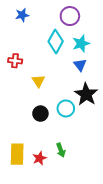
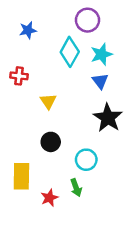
blue star: (22, 15) -> (28, 30), moved
cyan circle: (66, 108) -> (86, 160), moved
yellow rectangle: (17, 154) -> (21, 176), moved

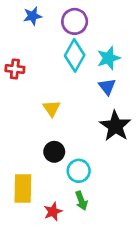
purple circle: (87, 20) -> (75, 21), moved
blue star: (28, 30) -> (32, 16), moved
red cross: (19, 76) -> (15, 69), moved
cyan circle: (86, 160) -> (79, 171), moved

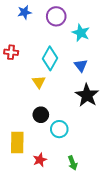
cyan diamond: (75, 55) -> (50, 58), moved
cyan star: (109, 58) -> (81, 33), moved, turned -30
green arrow: (81, 201) -> (73, 163), moved

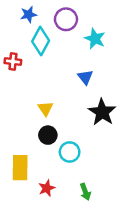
cyan diamond: (50, 58) -> (41, 41), moved
blue triangle: (81, 66) -> (85, 77), moved
yellow triangle: (39, 82) -> (45, 109), moved

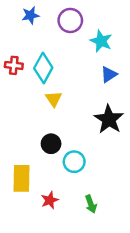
cyan diamond: (41, 41) -> (43, 68), moved
blue triangle: (85, 77) -> (109, 74), moved, turned 35
yellow triangle: (45, 109) -> (54, 99), moved

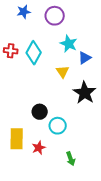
cyan star: (101, 41) -> (69, 44), moved
yellow triangle: (54, 99) -> (63, 72), moved
red star: (50, 200) -> (39, 148), moved

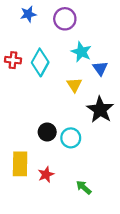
blue triangle: (85, 58) -> (100, 68), turned -32
cyan circle: (58, 126) -> (71, 138), moved
green arrow: (71, 159) -> (84, 187), turned 152

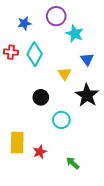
blue star: (28, 14) -> (24, 23), moved
cyan star: (81, 52) -> (75, 34), moved
black circle: (47, 132) -> (41, 97), moved

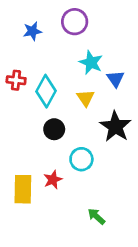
cyan star: (75, 34) -> (91, 63), moved
red cross: (11, 52) -> (16, 80), moved
cyan diamond: (35, 54) -> (46, 91), moved
red star: (40, 152) -> (53, 180), moved

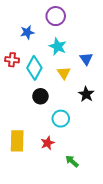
blue star: (32, 31) -> (27, 32), moved
cyan star: (91, 63) -> (58, 47), moved
black star: (115, 127) -> (86, 94), size x0.7
red star: (53, 180) -> (48, 143), moved

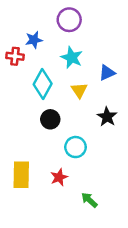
blue triangle: (86, 59) -> (107, 73), turned 40
red cross: (12, 60) -> (15, 56), moved

